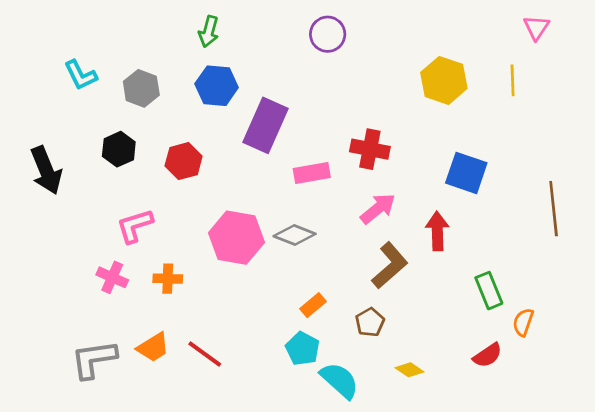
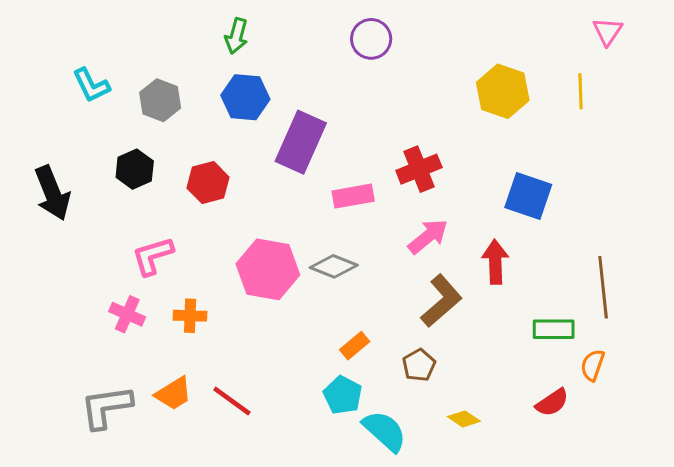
red cross: (370, 149) -> (419, 169), turned -33
brown line: (554, 209) -> (603, 287), moved
green rectangle: (489, 291) -> (554, 329), turned -68

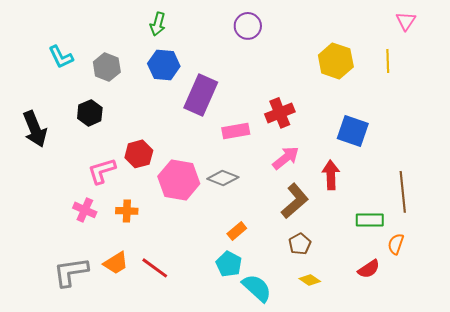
red hexagon: (208, 183) -> (139, 154), moved
brown pentagon: (419, 365) -> (300, 244), moved

